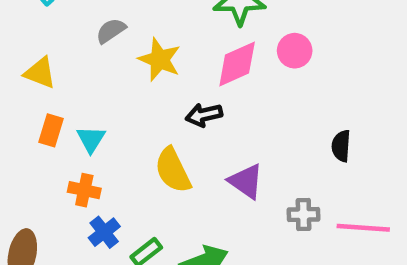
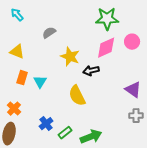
yellow star: (160, 60) -> (70, 57), moved
purple triangle: (246, 181) -> (133, 90), moved
orange cross: (84, 190) -> (14, 109), moved, turned 32

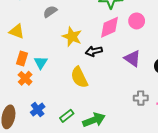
purple triangle: (133, 90) -> (132, 58), moved
orange cross: (14, 109) -> (25, 78), moved
blue cross: (46, 124) -> (38, 110), moved

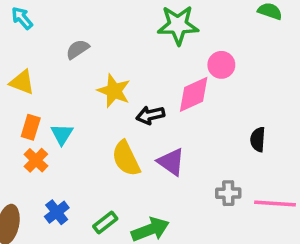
pink diamond: (110, 27) -> (194, 94), moved
purple triangle: (132, 58) -> (171, 162), moved

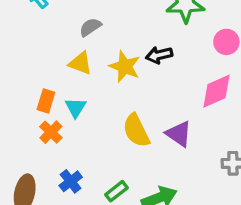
yellow triangle: (22, 82) -> (80, 63), moved
pink diamond: (194, 94) -> (217, 91), moved
black arrow: (150, 115) -> (159, 55), moved

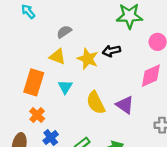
orange rectangle: (46, 101) -> (34, 82), size x1.6
cyan triangle: (75, 108) -> (65, 87), moved
orange cross: (51, 132) -> (37, 115), moved

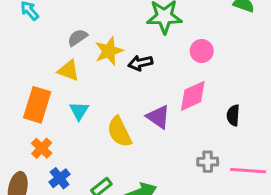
yellow star: (88, 59) -> (109, 51), moved, turned 30
purple triangle: (125, 105) -> (158, 117), moved

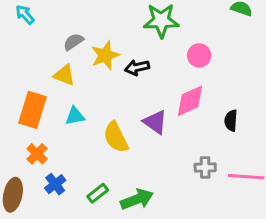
cyan triangle: (79, 111) -> (75, 116), turned 48

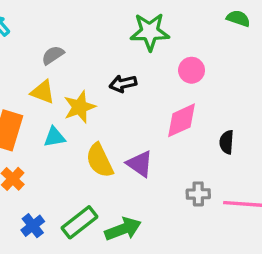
yellow star: (105, 55) -> (80, 107), moved
purple triangle: (155, 122) -> (140, 164), moved
blue cross: (55, 184) -> (33, 226), moved
green rectangle: (98, 193) -> (80, 222), size x1.5

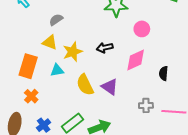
black arrow: (123, 84) -> (105, 48), moved

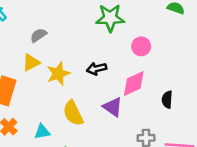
yellow triangle: (50, 42) -> (31, 62), turned -49
cyan triangle: (57, 70) -> (42, 132), moved
purple triangle: (110, 87) -> (113, 107), moved

